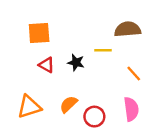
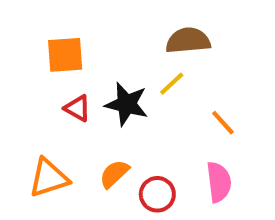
brown semicircle: (128, 29) -> (188, 41), moved
yellow line: (103, 50) -> (172, 84), turned -42
black star: (76, 62) -> (127, 104), size x1.5

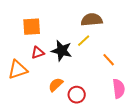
red triangle: (77, 108) -> (38, 53), turned -48
orange triangle: (49, 178) -> (18, 70), moved
pink semicircle: (219, 182) -> (119, 89), moved

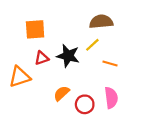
orange line: (109, 60) -> (110, 64), moved, turned -32
pink semicircle: (119, 89) -> (111, 98), moved

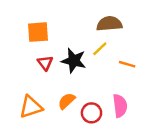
red triangle: (42, 58) -> (45, 63), turned -48
orange line: (110, 64) -> (127, 64), moved
orange triangle: (20, 77) -> (31, 107), moved

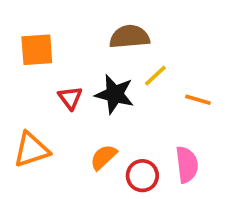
brown semicircle: (109, 24) -> (129, 37), moved
orange square: (38, 32) -> (37, 50), moved
orange triangle: (31, 107) -> (31, 150), moved

